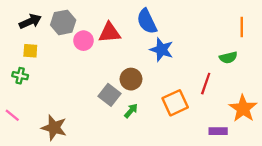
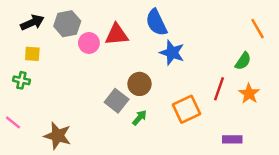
orange line: (242, 27) -> (258, 29), turned -30
green semicircle: (228, 58) -> (243, 61), turned -42
orange star: (243, 108) -> (249, 94), moved, size x0.7

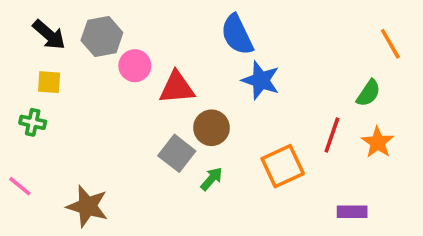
black arrow: (32, 23) -> (49, 35), turned 65
red triangle: (117, 35) -> (177, 88), moved

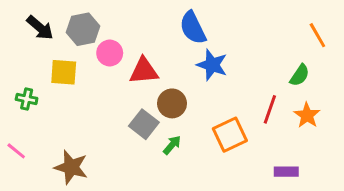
yellow square: (49, 82) -> (64, 72), moved, size x1.4

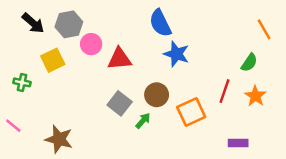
yellow square: (64, 72) -> (53, 60), turned -30
brown circle: (172, 103) -> (157, 95), moved

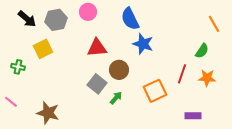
pink circle: (91, 44) -> (88, 12), moved
brown circle: (157, 95) -> (119, 70), moved
orange star: (255, 96) -> (207, 78), turned -30

